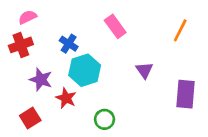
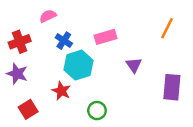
pink semicircle: (28, 17) -> (48, 16), moved
pink rectangle: (115, 26) -> (106, 37), moved, turned -70
purple star: (41, 80) -> (17, 74), moved

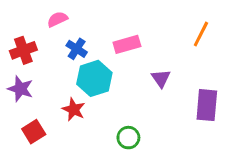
green circle: (97, 111) -> (128, 138), moved

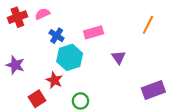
red cross: (23, 50) -> (17, 17), moved
purple rectangle: (207, 105) -> (153, 90), moved, turned 65
red square: (34, 132) -> (37, 99), moved
green circle: (128, 138) -> (80, 101), moved

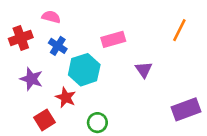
pink semicircle: (42, 14) -> (51, 17), turned 40
red cross: (17, 17) -> (21, 38), moved
blue cross: (57, 36) -> (58, 46), moved
purple star: (15, 65) -> (31, 79), moved

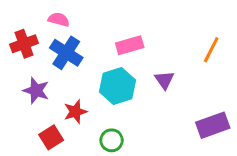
orange line: (179, 30) -> (211, 50), moved
blue cross: (58, 46) -> (66, 53), size x1.5
cyan hexagon: (84, 70) -> (118, 86), moved
red star: (66, 97) -> (75, 112), turned 30

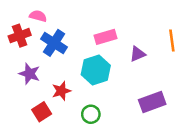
pink semicircle: (59, 20) -> (38, 16), moved
orange line: (211, 50) -> (172, 41), turned -35
purple triangle: (164, 80) -> (138, 54), moved, turned 42
purple rectangle: (213, 125) -> (152, 102), moved

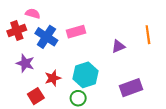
pink rectangle: (106, 37) -> (76, 32), moved
cyan hexagon: (96, 70) -> (86, 75), moved

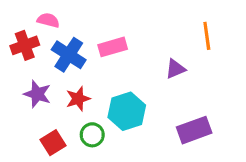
orange line: (148, 35) -> (207, 36), moved
red star: (53, 78) -> (78, 99), moved
green circle: (78, 98) -> (92, 135), moved

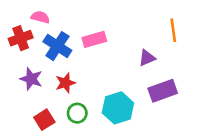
cyan hexagon: (127, 111) -> (118, 108), moved
purple rectangle: (194, 130) -> (163, 91), moved

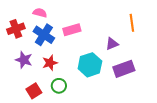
pink semicircle: (40, 17) -> (40, 13), moved
cyan hexagon: (118, 108) -> (90, 65), moved

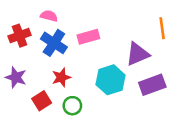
purple triangle: (112, 44) -> (138, 54), size x1.5
purple star: (24, 60) -> (16, 77), moved
red square: (34, 91) -> (42, 101), moved

